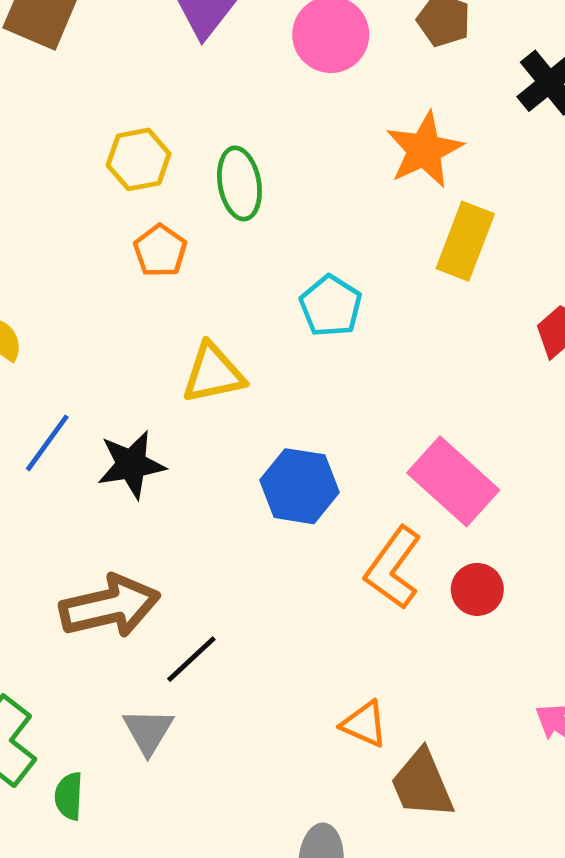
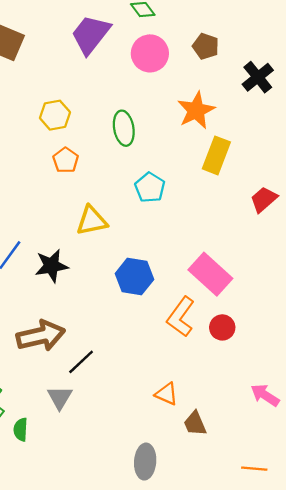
green ellipse: (239, 183) -> (124, 128), moved
brown trapezoid: (422, 784) -> (195, 424), size x0.7

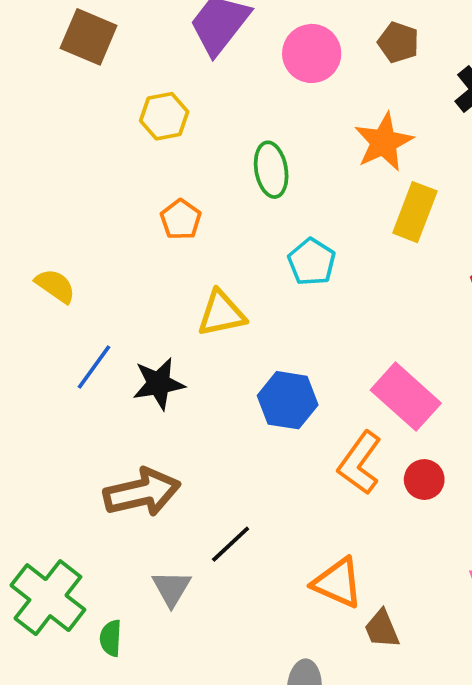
yellow hexagon: (55, 115) -> (164, 116), moved
black line: (81, 362) -> (231, 544), moved
orange triangle: (166, 394) -> (338, 583), size x1.4

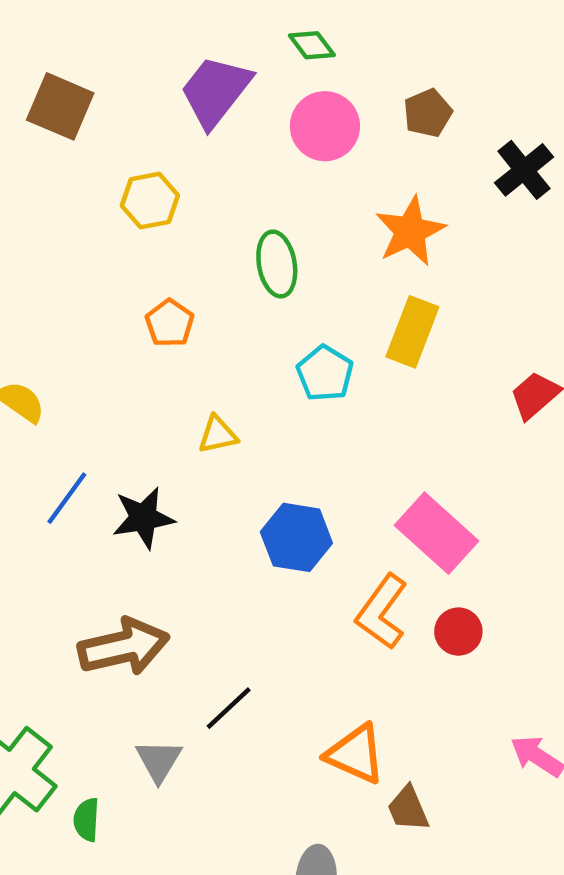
brown pentagon: (398, 42) -> (428, 113), turned 30
yellow rectangle: (415, 212) -> (412, 332), moved
yellow triangle: (221, 314) -> (218, 435), size x0.7

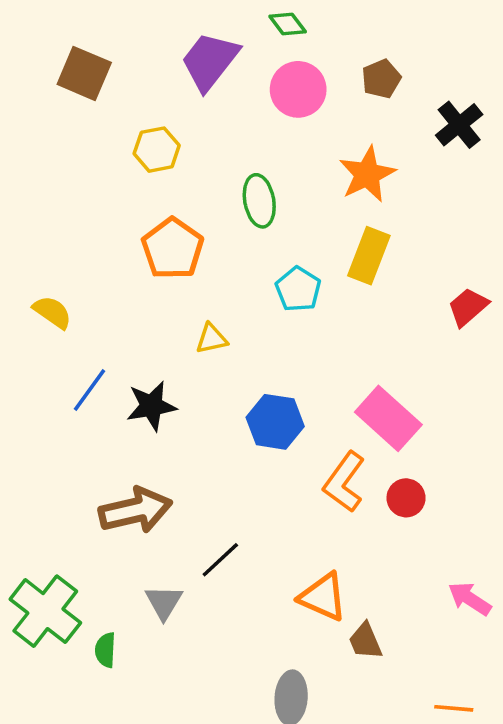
orange pentagon: (170, 323) -> (173, 249), size x1.6

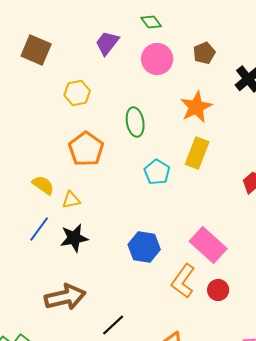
purple trapezoid: (210, 61) -> (107, 43), size x0.7
yellow semicircle: (52, 312) -> (43, 185), moved
yellow triangle: (212, 339) -> (71, 200), moved

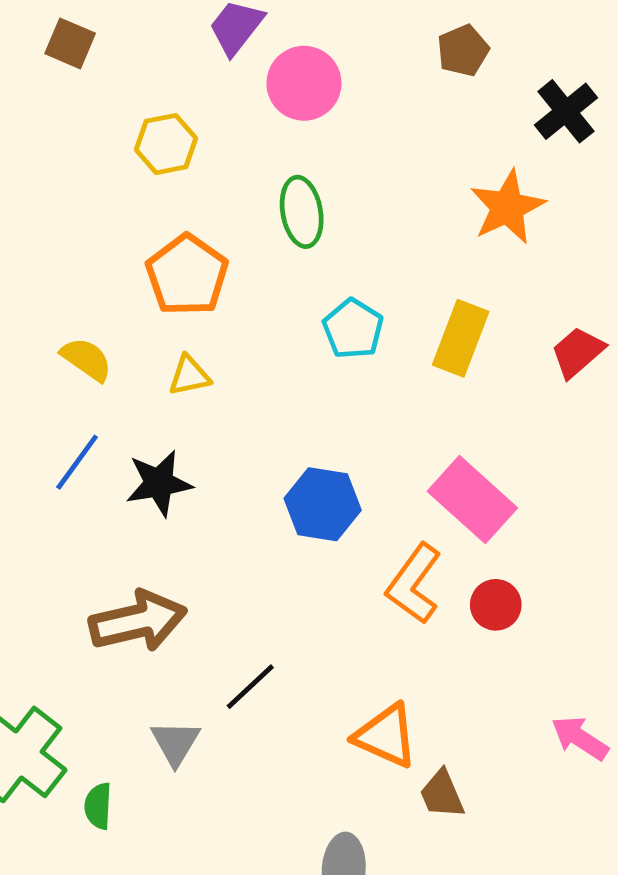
brown square: (36, 50) -> (70, 43), size x0.7
pink circle: (157, 59) -> (304, 83), moved
orange star: (196, 107) -> (507, 207), moved
yellow rectangle: (197, 153) -> (461, 338), moved
yellow triangle: (71, 200) -> (189, 376), moved

